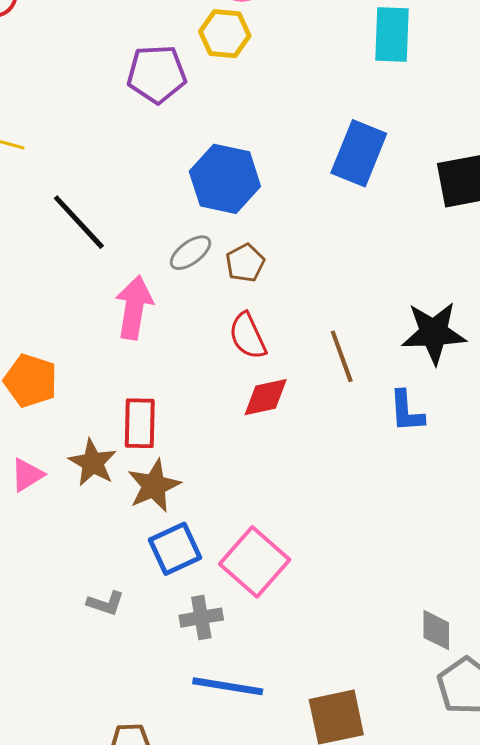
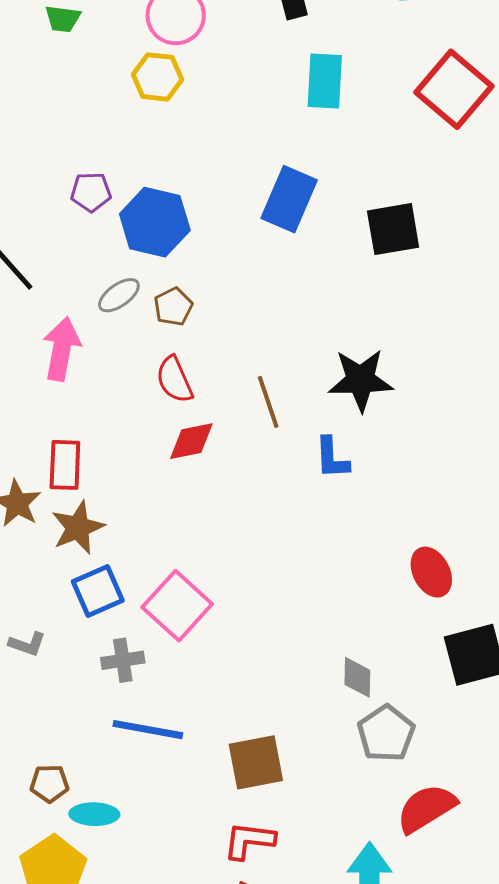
purple pentagon: (157, 74) -> (91, 192), moved, size x0.7

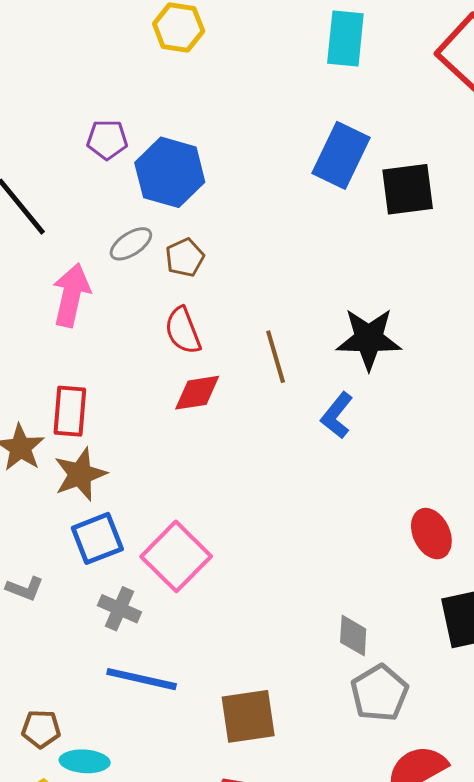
blue rectangle: (289, 199) -> (341, 155), moved
blue L-shape: (332, 458) -> (337, 415), turned 39
gray cross: (123, 660) -> (119, 609), turned 30

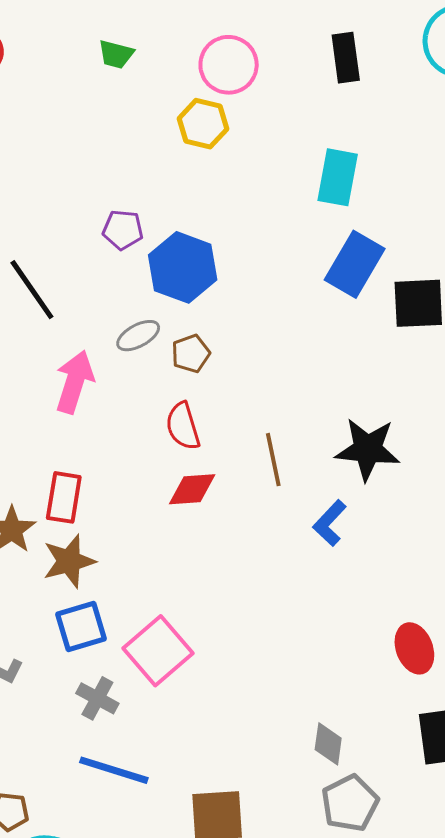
cyan rectangle: (345, 38) -> (338, 177), moved

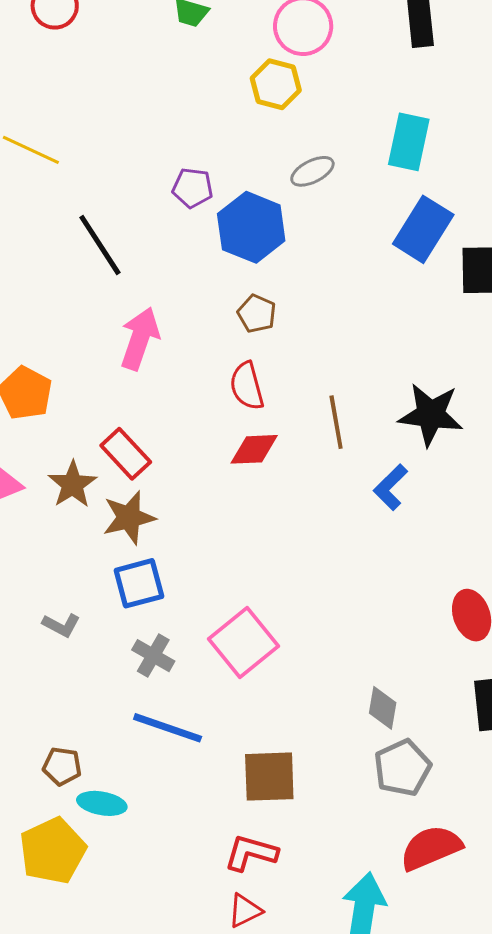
gray ellipse: (138, 336) -> (312, 171), moved
brown pentagon: (191, 354) -> (257, 314), turned -30
red rectangle: (64, 497) -> (126, 454), turned -54
pink square: (158, 651) -> (244, 642), moved

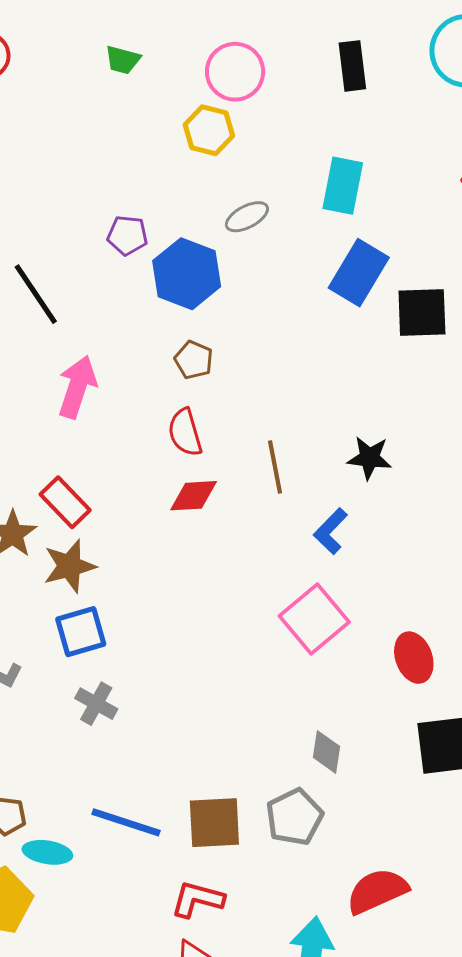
black star: (431, 415) -> (369, 458), size x0.7
pink square: (244, 642) -> (314, 619), moved
blue line: (168, 728) -> (126, 822), moved
gray pentagon: (402, 768) -> (294, 817), moved

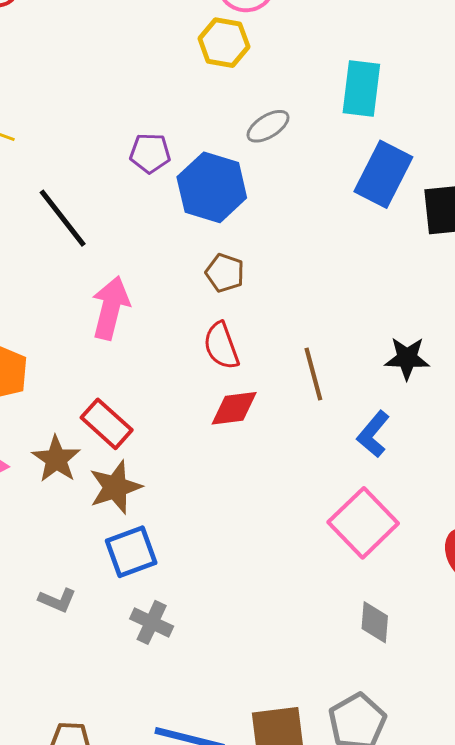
gray diamond: (326, 752) -> (375, 622), moved

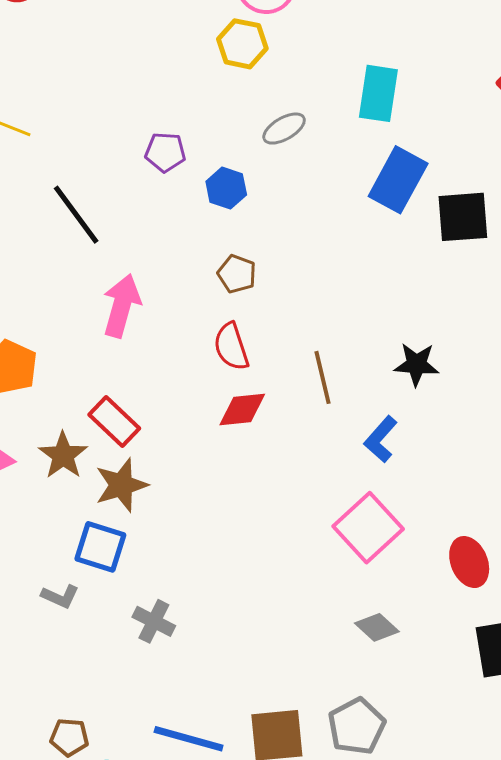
blue hexagon: (212, 187) -> (226, 188), size x0.6
blue square: (131, 552) -> (100, 547), moved, turned 36
gray diamond: (375, 622) -> (377, 627), turned -54

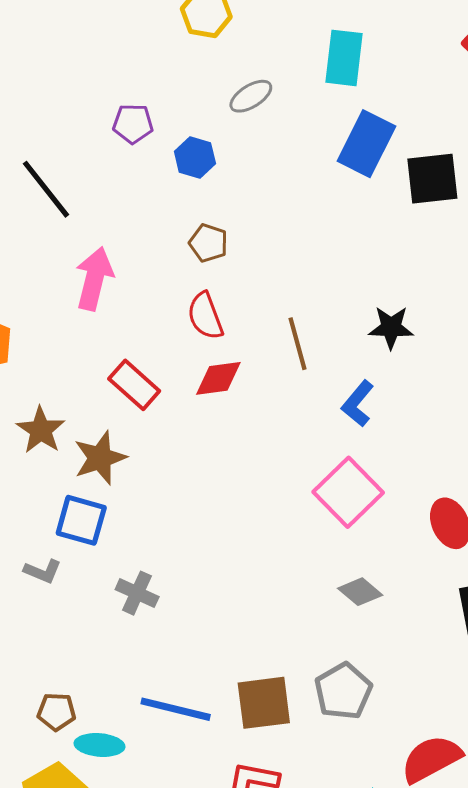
red rectangle: (114, 421) -> (134, 385), moved

